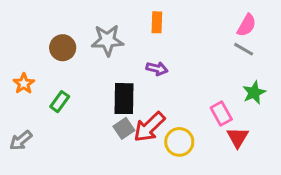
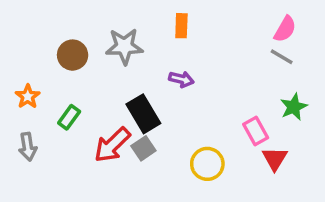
black rectangle: (124, 99) -> (143, 114), turned -32
red arrow: (149, 127) -> (112, 145), moved
gray arrow: (21, 140) -> (28, 147), moved, turned -60

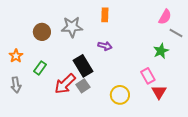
gray line: (282, 57) -> (176, 33), moved
green star: (294, 107) -> (161, 51), moved

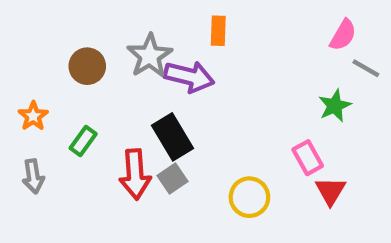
gray star: (72, 27) -> (150, 56), turned -30
purple arrow: (105, 46) -> (189, 77), moved, size x1.6
red arrow: (65, 84) -> (135, 174), turned -50

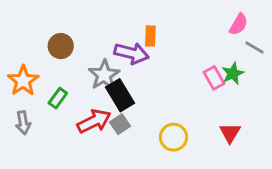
orange rectangle: (218, 31) -> (150, 36), moved
gray star: (150, 56) -> (104, 75), moved
orange star: (33, 116) -> (23, 81), size x1.5
pink rectangle: (308, 158) -> (214, 78), moved
red arrow: (135, 174) -> (94, 121), turned -112

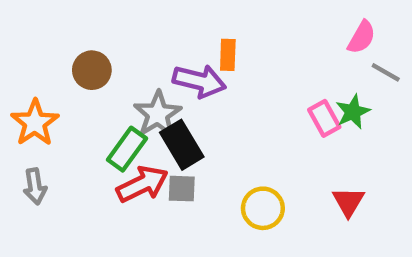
green rectangle: (58, 98) -> (127, 149), moved, size x1.4
gray square: (120, 124) -> (182, 189), turned 36

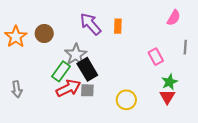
orange rectangle: (228, 55) -> (118, 26), moved
gray line: (386, 72) -> (185, 47), moved, turned 64
purple arrow: (199, 81) -> (91, 24), moved, turned -145
green star: (353, 112) -> (169, 82), moved
orange star: (35, 123) -> (16, 37), moved

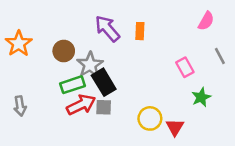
brown circle: (44, 33) -> (64, 51), moved
gray line: (185, 47) -> (220, 56), turned -32
green rectangle: (61, 71) -> (72, 85), turned 36
red triangle: (167, 97) -> (175, 127), moved

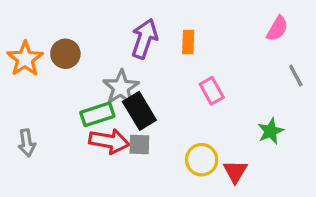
purple arrow: (107, 29) -> (144, 39), turned 60
brown circle: (64, 51) -> (65, 54), moved
pink rectangle: (185, 67) -> (212, 91), moved
red arrow: (81, 105) -> (109, 141), turned 36

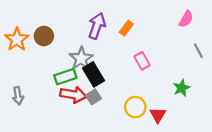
orange rectangle: (188, 42) -> (126, 28), turned 35
gray square: (139, 145) -> (94, 97), turned -35

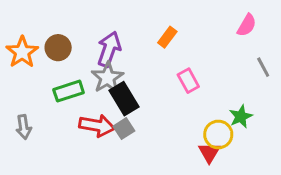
purple arrow: (97, 26) -> (109, 49), moved
green rectangle: (65, 77) -> (69, 91), moved
yellow circle: (135, 107) -> (218, 135), moved

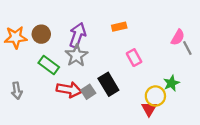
pink semicircle: (247, 25) -> (178, 37), moved
orange rectangle: (167, 37) -> (119, 27), turned 40
orange star: (22, 52) -> (16, 37), turned 30
green rectangle: (69, 91) -> (49, 65), turned 54
black rectangle: (124, 99) -> (108, 84), moved

